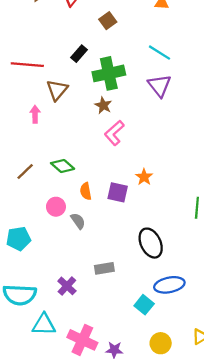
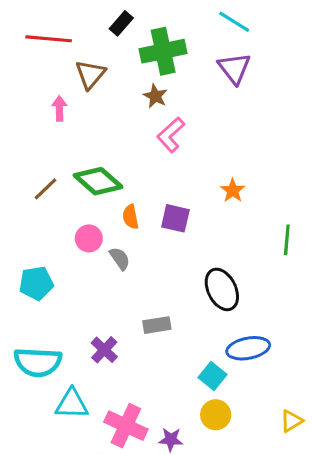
green diamond: (63, 166) -> (98, 181), size x1.4
orange star: (144, 177) -> (233, 190), moved
yellow circle: (161, 343) -> (216, 415), moved

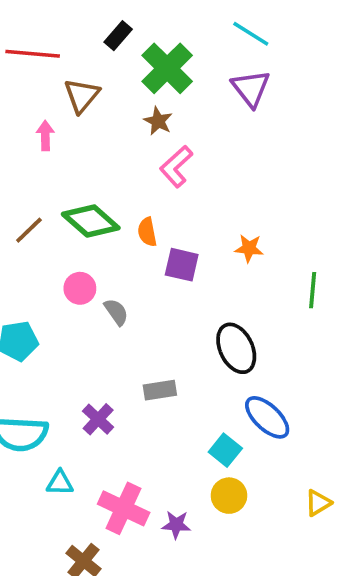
green cross: (163, 51) -> (167, 68), turned -33
orange star: (233, 190) -> (249, 248), moved, turned -30
orange semicircle: (131, 217) -> (147, 232), moved
blue ellipse: (248, 348) -> (267, 417), turned 54
cyan triangle: (72, 404) -> (60, 483), size x0.7

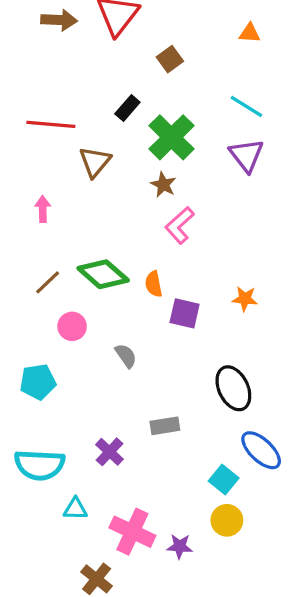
pink arrow: (45, 136) -> (43, 209), moved
pink circle: (80, 288) -> (72, 326), moved

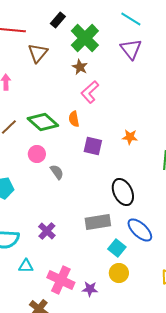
orange semicircle: (154, 284) -> (74, 119), moved
pink circle: (72, 326) -> (37, 154), moved
gray rectangle: (165, 426) -> (98, 222), moved, size x1.4

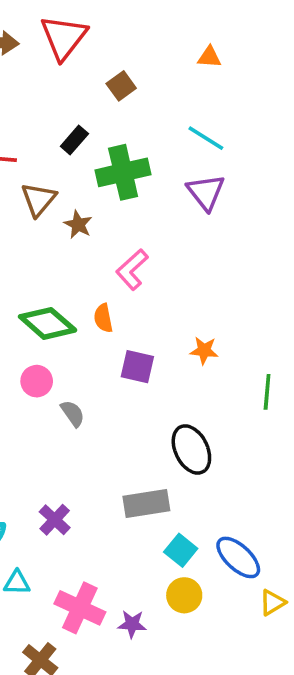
green cross: (85, 38) -> (123, 172), turned 32
brown star: (80, 67) -> (78, 225), moved
blue ellipse: (140, 230) -> (238, 557), moved

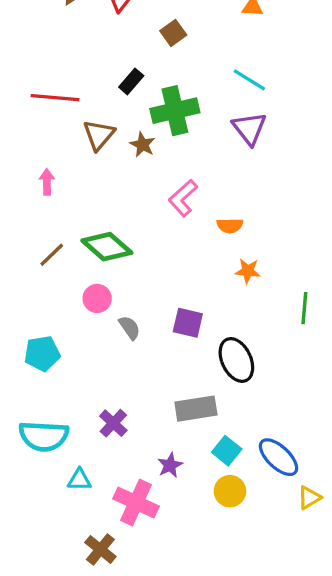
brown star: (78, 225) -> (142, 145), moved
orange semicircle: (103, 318) -> (230, 226), moved, turned -80
purple square: (137, 367) -> (188, 323), moved
purple star: (132, 624) -> (170, 465), moved, turned -30

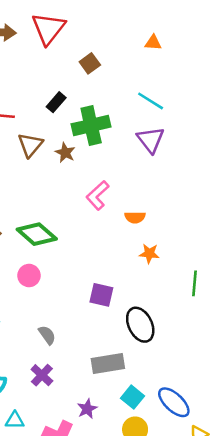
gray semicircle: (130, 328) -> (47, 335), moved

